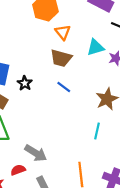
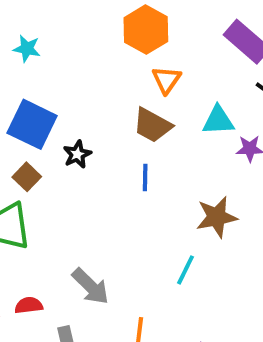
blue line: (64, 87) -> (145, 177), turned 40
gray arrow: (36, 153) -> (91, 286), moved

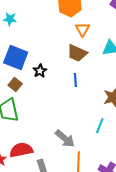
gray arrow: (91, 286) -> (65, 139), moved
red semicircle: (29, 305) -> (21, 150), size x1.6

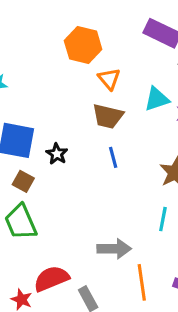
gray arrow: (65, 139) -> (114, 249), turned -30

